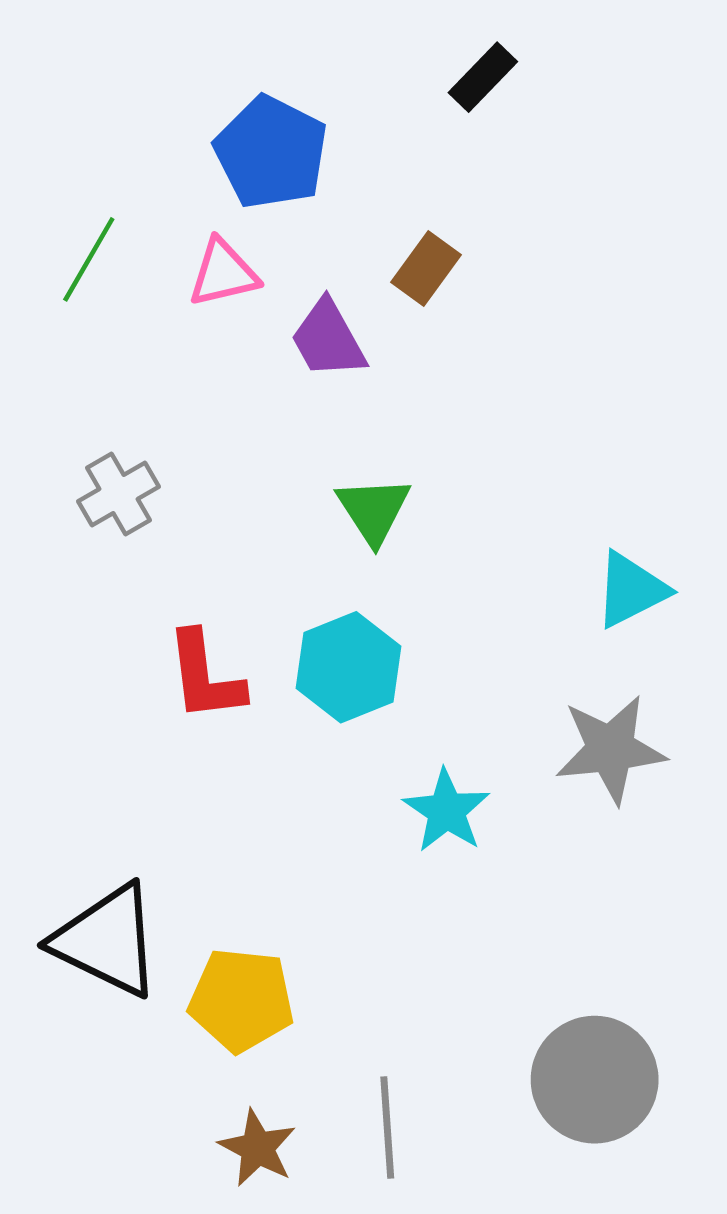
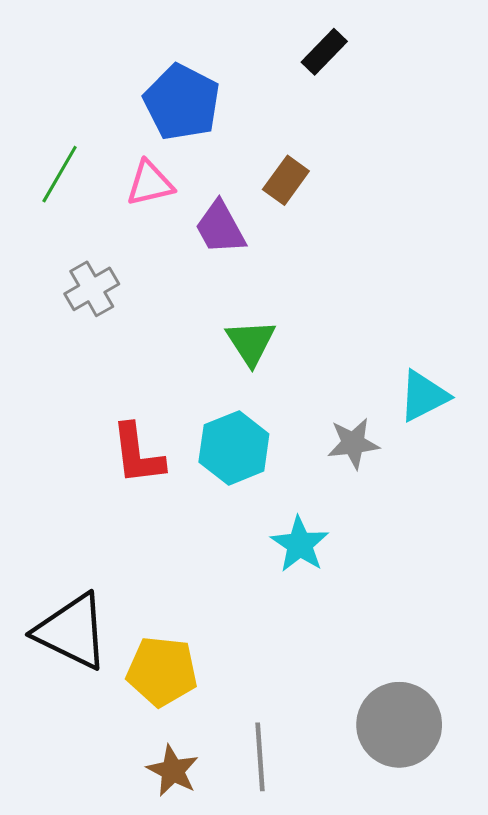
gray cross: (118, 494) -> (92, 289), moved
gray star: (611, 749) -> (353, 443), moved, size x0.7

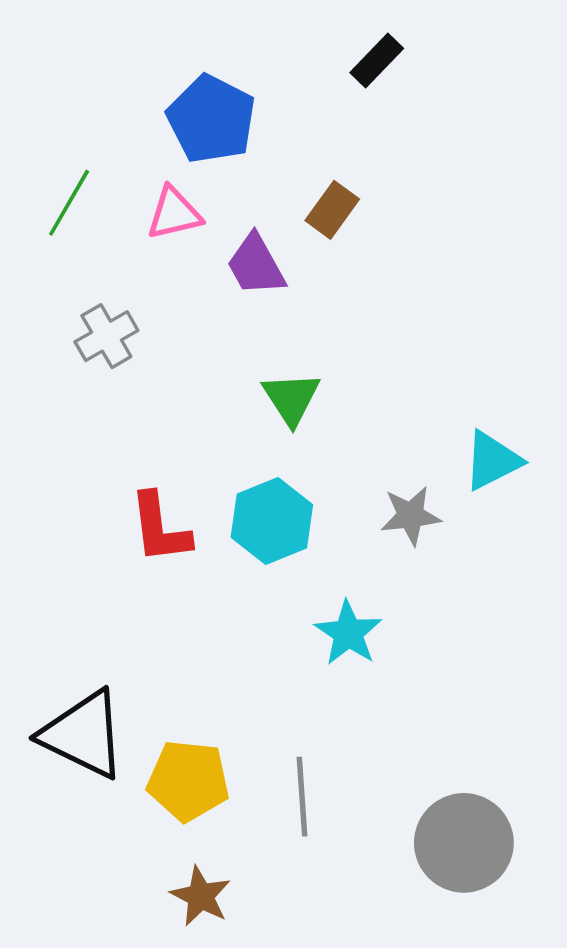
gray line: (260, 757) -> (302, 797), moved

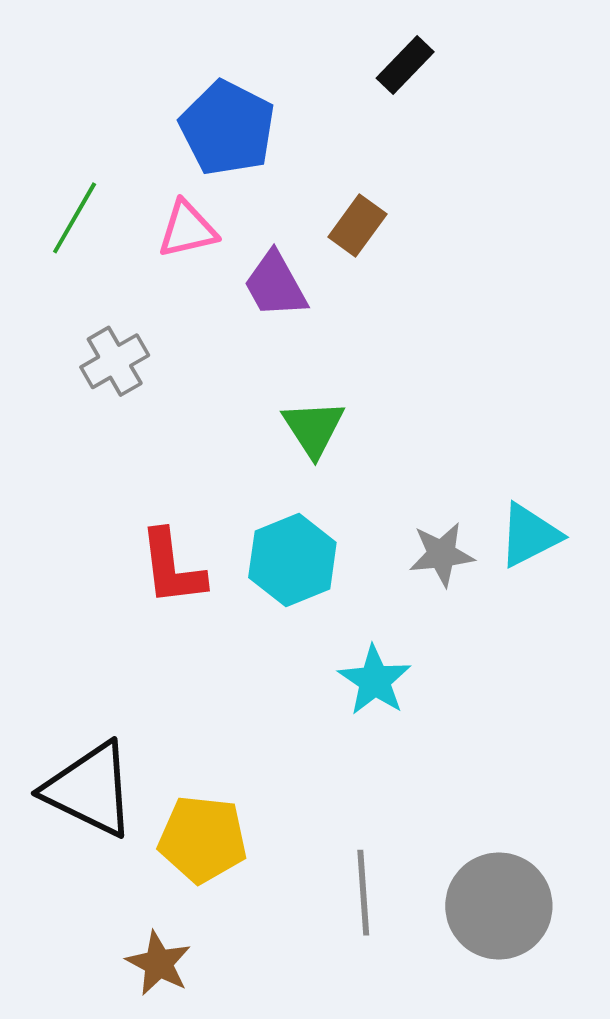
cyan triangle: (492, 461) -> (529, 535), moved
gray line: (302, 797) -> (363, 893), moved
brown star: (201, 896) -> (159, 963), moved

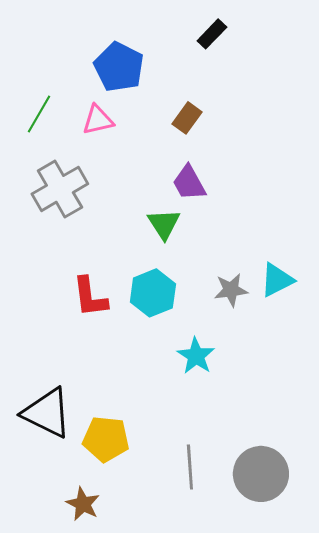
purple trapezoid: (275, 285) -> (189, 183), moved
gray cross: (115, 361) -> (60, 189), size x1.6

